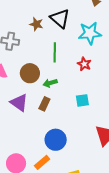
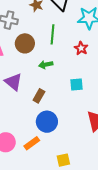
brown circle: (30, 73) -> (25, 43), moved
brown rectangle: (44, 104) -> (39, 96), moved

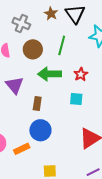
red star: (81, 48) -> (81, 74), moved
green arrow: (46, 65) -> (50, 74), size x1.6
brown rectangle: (39, 96) -> (37, 104), turned -32

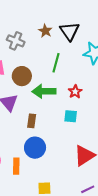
brown circle: (33, 49) -> (22, 76), moved
orange rectangle: (22, 149) -> (16, 166), turned -63

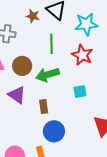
red star: (75, 92) -> (82, 55), moved, size x1.5

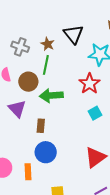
brown star: (33, 16) -> (48, 44), moved
green line: (52, 44) -> (46, 65), moved
cyan square: (80, 92) -> (95, 113), moved, turned -32

